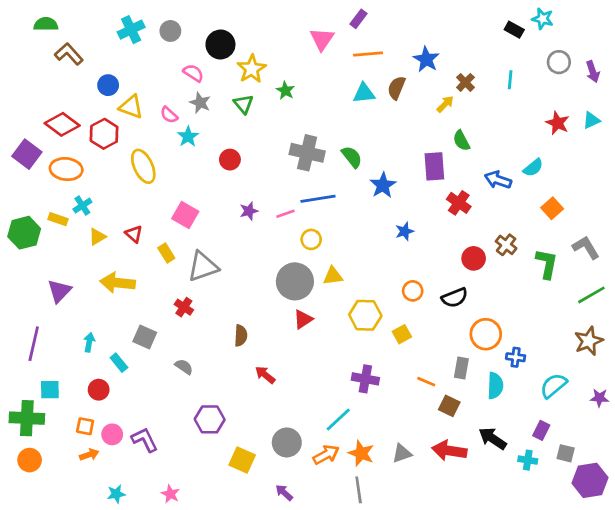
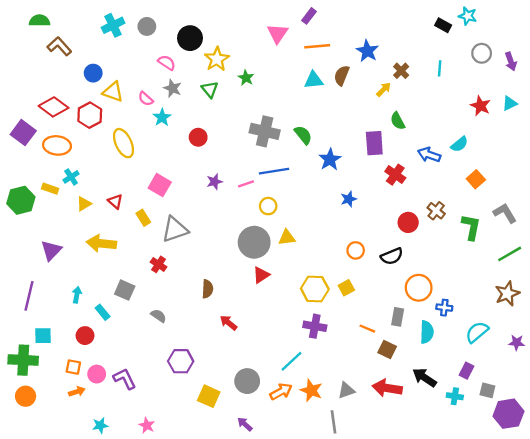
yellow hexagon: (365, 315) -> (315, 289), moved
gray line: (359, 490) -> (333, 422), moved

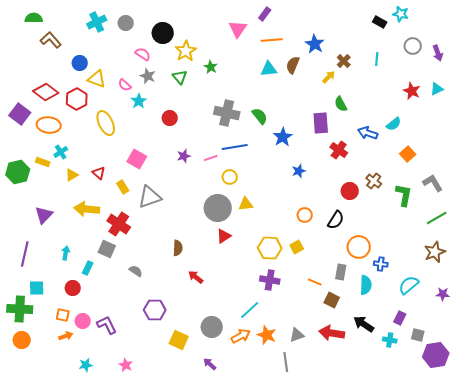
black semicircle: (392, 256) -> (336, 220), turned -36
red cross: (158, 264) -> (119, 224), moved, size x1.6
cyan rectangle: (103, 312) -> (88, 268), turned 64

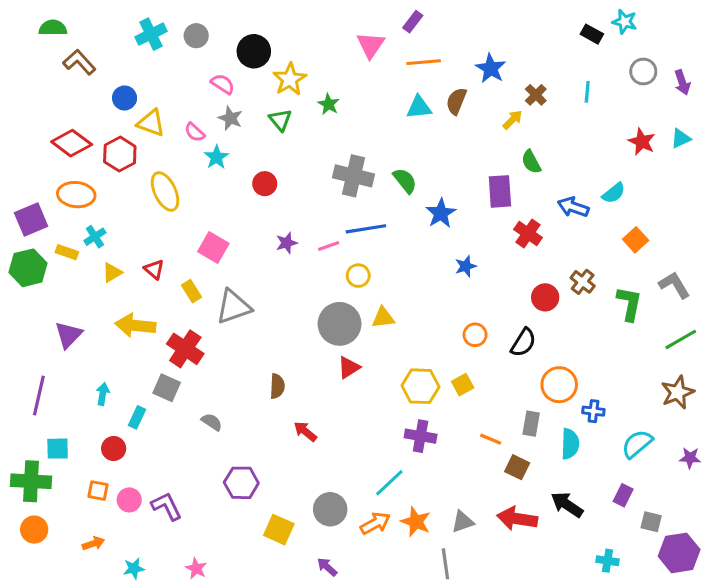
purple square: (20, 114) -> (31, 219), moved, turned 30
orange arrow: (66, 336) -> (93, 544), moved
cyan cross: (390, 340) -> (607, 561), moved

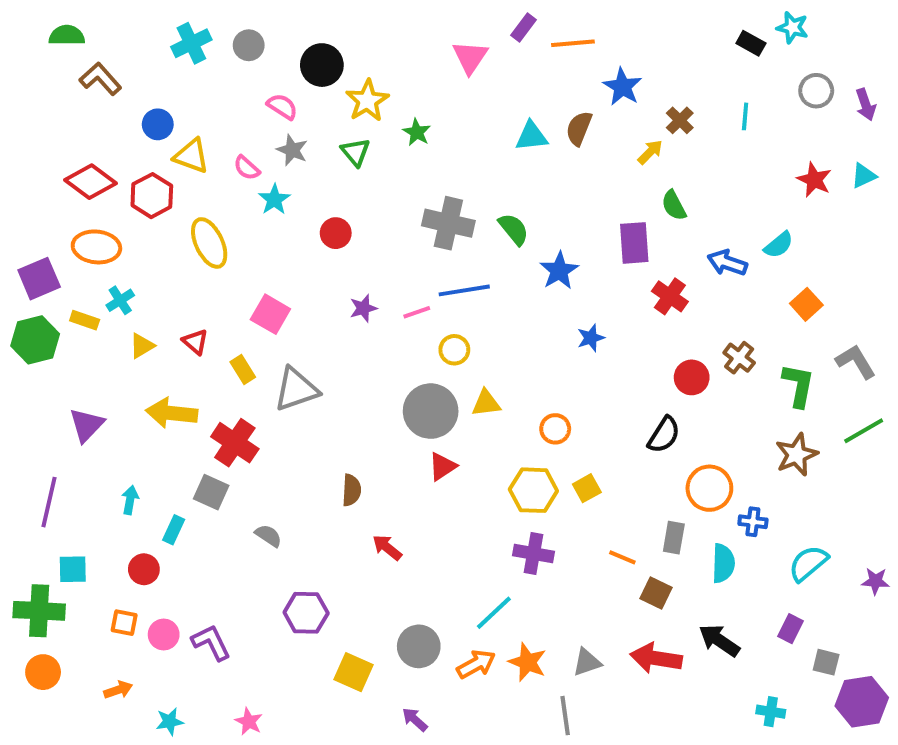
orange line: (424, 62) -> (573, 43), moved
orange circle: (475, 335) -> (555, 429), moved
brown star: (678, 392) -> (796, 455), moved

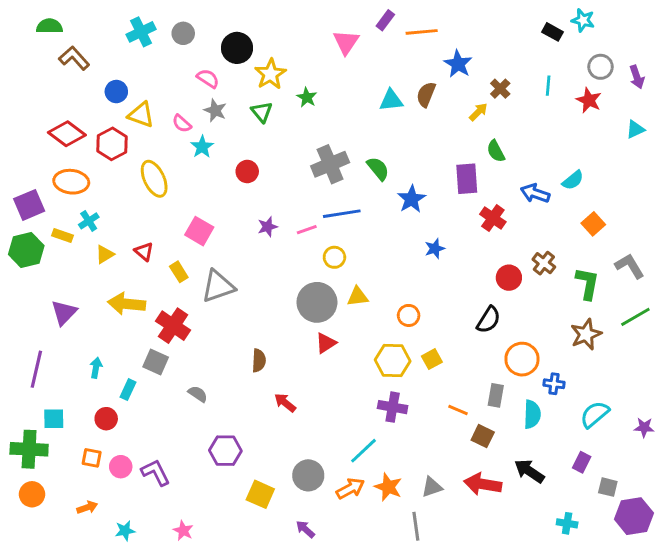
red star: (814, 180) -> (589, 100), moved
gray cross: (448, 223) -> (330, 164), turned -36

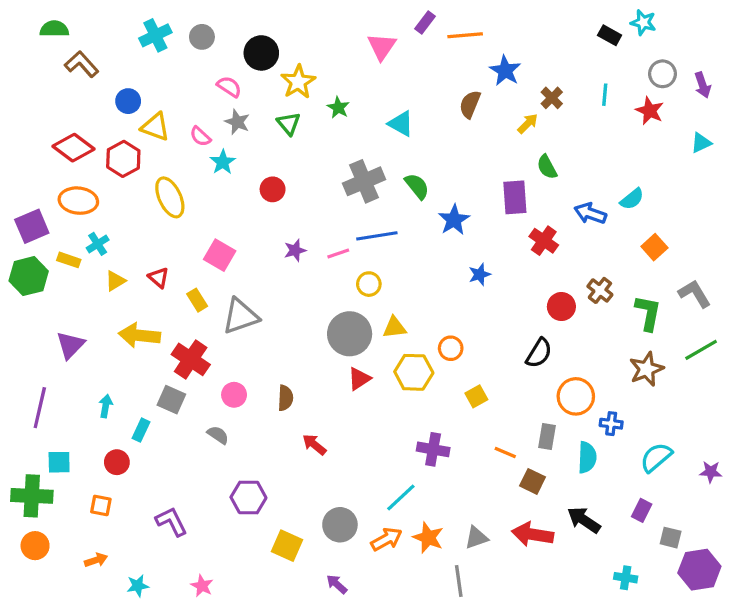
cyan triangle: (391, 100) -> (401, 124), moved, turned 35
yellow hexagon: (393, 361) -> (414, 372), moved
pink circle: (121, 467) -> (234, 395), moved

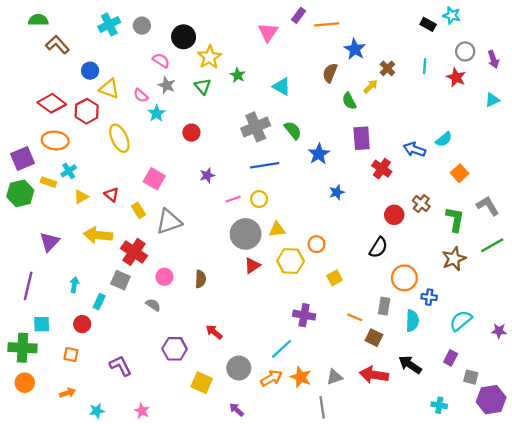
green semicircle: (547, 167) -> (349, 101), moved
pink line: (338, 254) -> (233, 199), moved
red arrow: (314, 445) -> (214, 332), moved

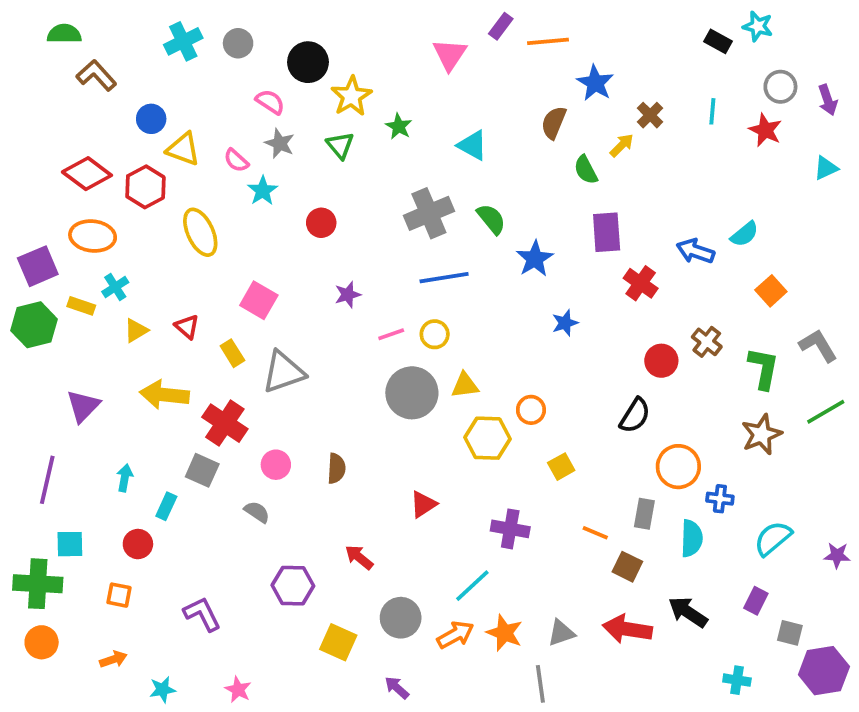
red triangle: (252, 266) -> (423, 504), moved

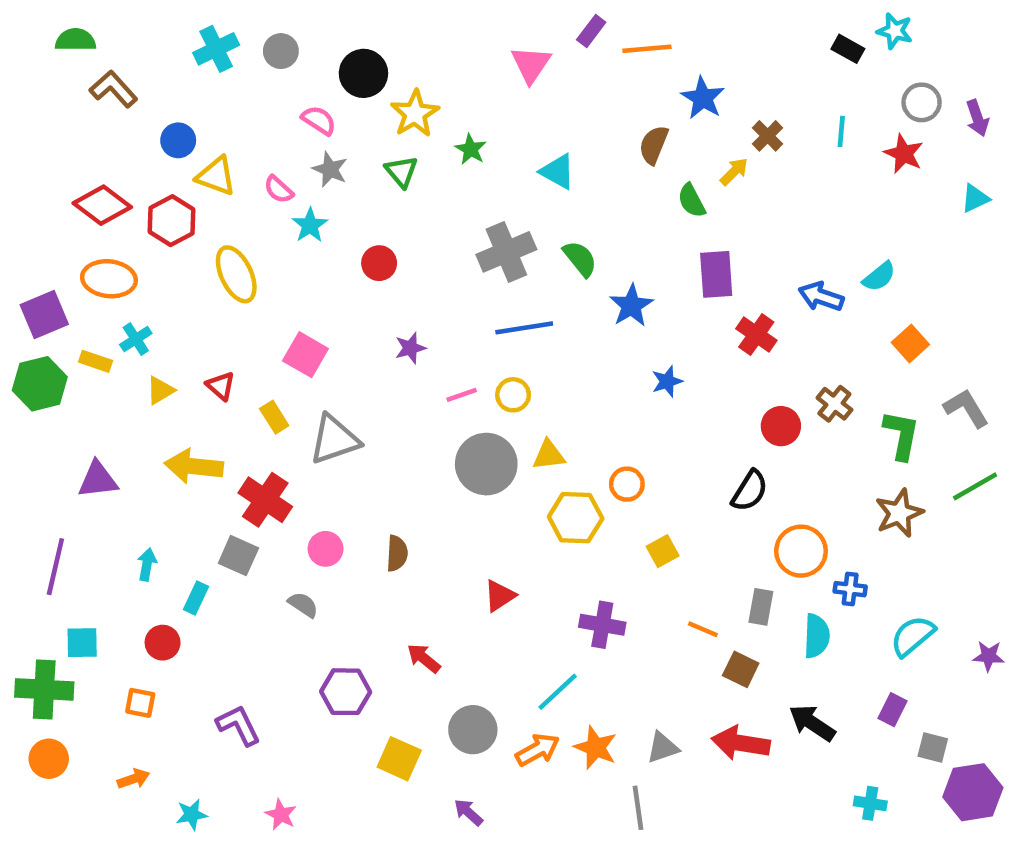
purple triangle: (83, 406) -> (98, 480), turned 39

